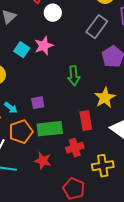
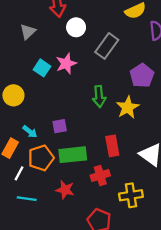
gray rectangle: (97, 27) -> (107, 46), moved
yellow star: (105, 98) -> (128, 107), moved

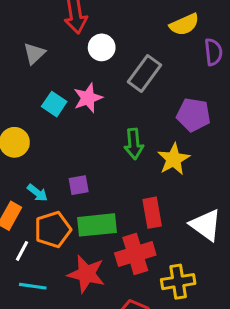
purple pentagon: (142, 76) -> (193, 115), turned -30
red cross: (100, 176) -> (135, 254), size x1.4
red star: (65, 190) -> (86, 274), size x1.4

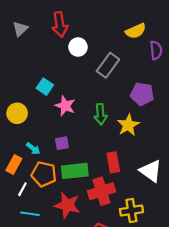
gray triangle: (34, 54) -> (20, 29), moved
pink star: (88, 98) -> (65, 106), moved, turned -30
orange pentagon: (53, 230) -> (44, 174), turned 30

